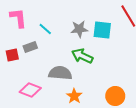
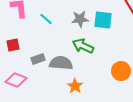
gray rectangle: (30, 47) -> (38, 59), moved
pink diamond: (30, 90) -> (16, 80), moved
orange circle: (115, 96) -> (121, 71), moved

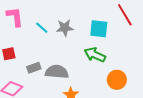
gray star: (80, 19) -> (65, 28), moved
green arrow: (83, 46) -> (95, 55), moved

